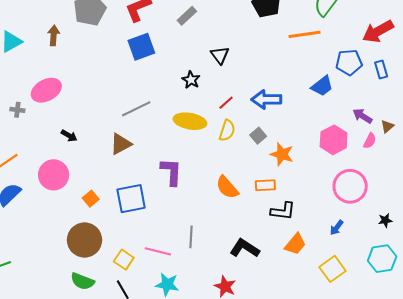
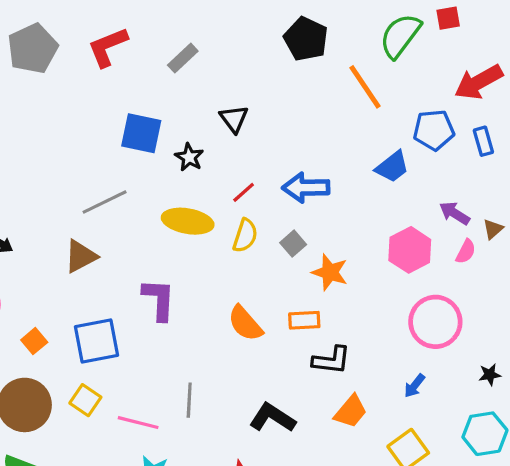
orange line: (305, 34) -> (365, 87), turned 64
blue square: (141, 47) -> (141, 133), moved, turned 32
yellow square: (124, 260) -> (85, 400), moved

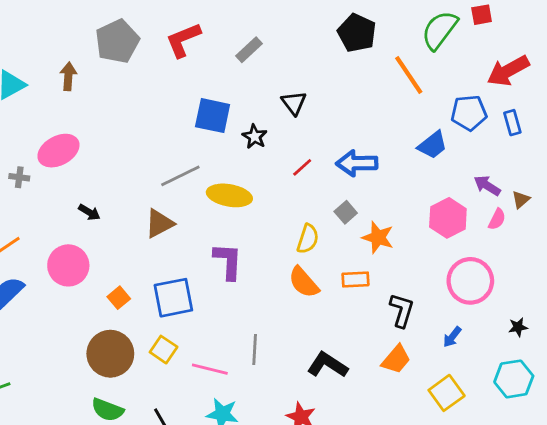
yellow ellipse: (188, 221) -> (229, 195), moved
yellow semicircle: (245, 236) -> (308, 239), moved
black L-shape: (331, 360) -> (402, 310), moved, turned -80

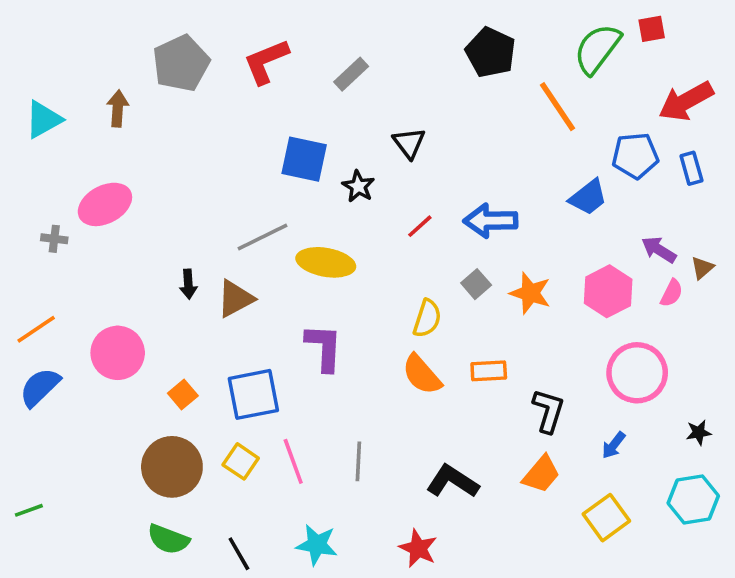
black arrow: (89, 212) -> (188, 284), moved, turned 55
orange star: (378, 237) -> (530, 293), moved
pink line: (210, 369) -> (293, 461), moved, turned 56

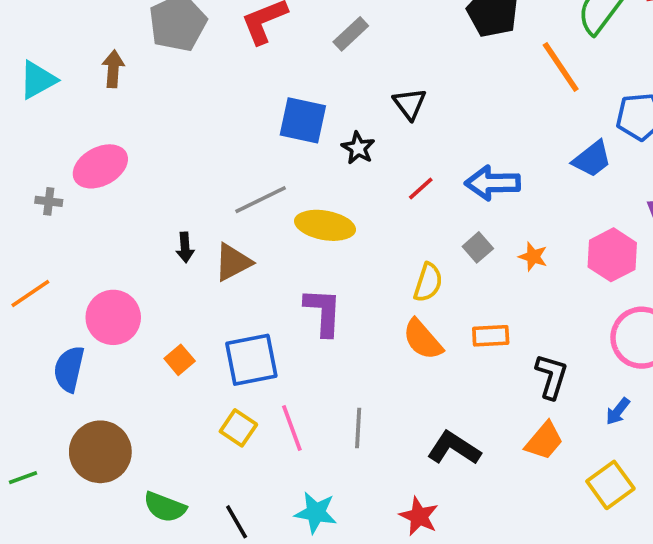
orange star: (530, 293) -> (533, 257), size x0.7
blue semicircle: (40, 387) -> (69, 369), moved, turned -33
brown circle: (172, 467) -> (100, 452), moved

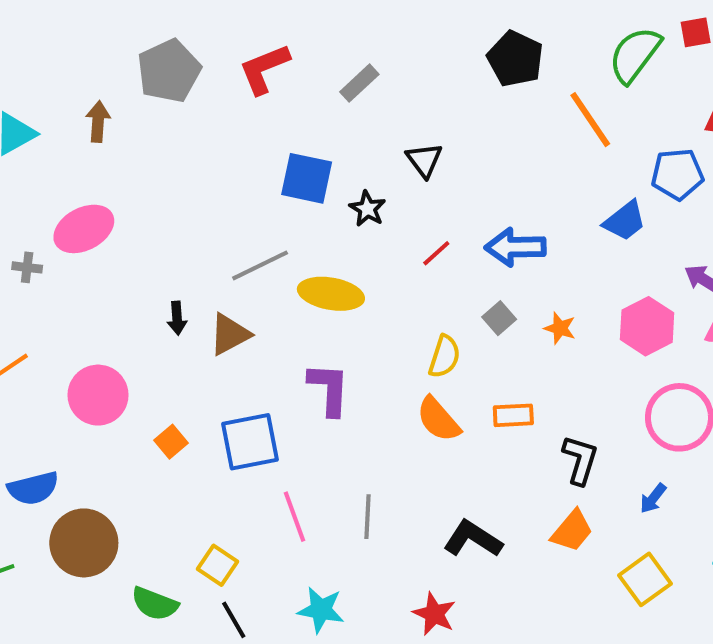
blue semicircle: (69, 369) -> (33, 488), moved, turned -117
yellow square: (238, 428) -> (218, 565), moved

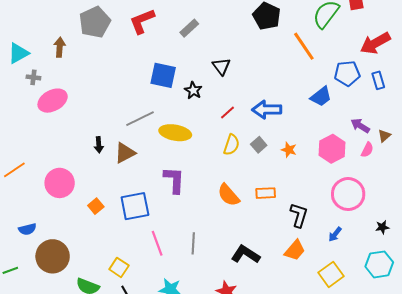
gray cross: (27, 267) -> (33, 77), moved
yellow semicircle: (444, 357) -> (231, 145), moved
blue semicircle: (33, 488) -> (27, 229), size x0.7

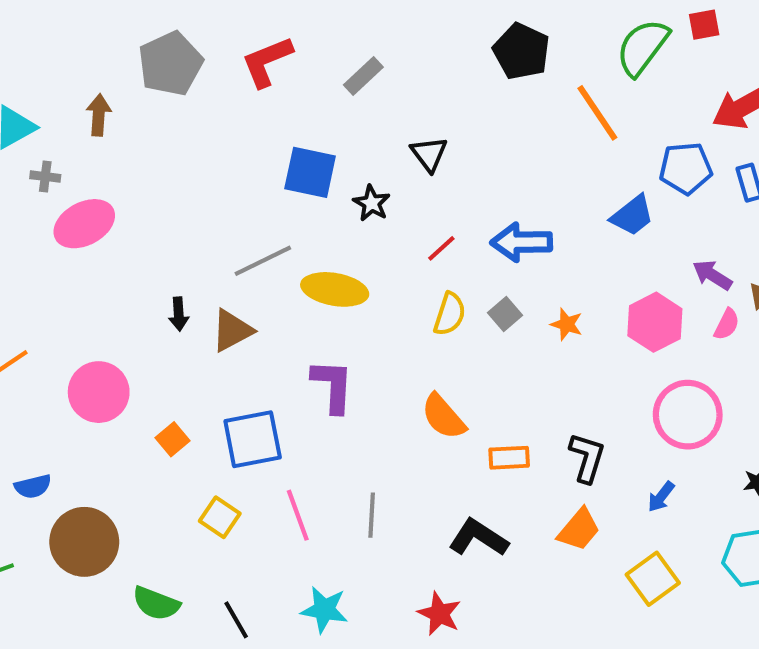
orange rectangle: (266, 193) -> (509, 458), moved
yellow square: (119, 267) -> (220, 517), moved

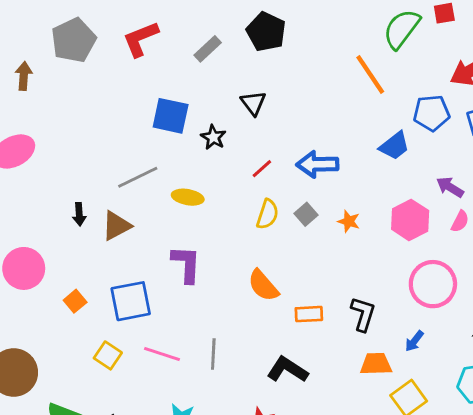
black pentagon: (521, 51) -> (266, 32), moved
yellow ellipse: (335, 289) -> (188, 197), size x0.7
pink line: (298, 515) -> (162, 354), turned -52
orange trapezoid: (579, 530) -> (376, 364), moved, turned -132

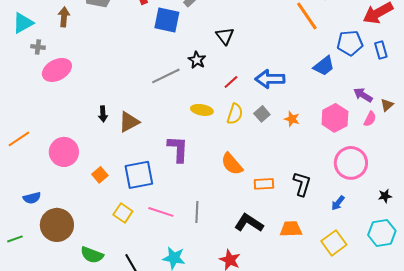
blue square: (171, 116) -> (167, 20), moved
gray line: (138, 177) -> (166, 76), moved
yellow ellipse: (188, 197) -> (202, 110), moved
orange trapezoid: (376, 364) -> (291, 229), moved

